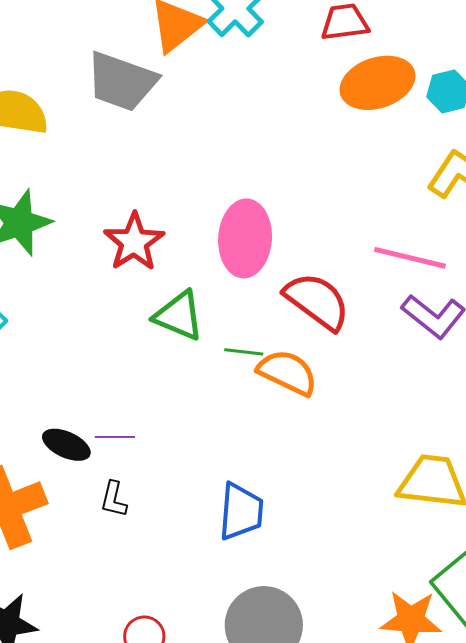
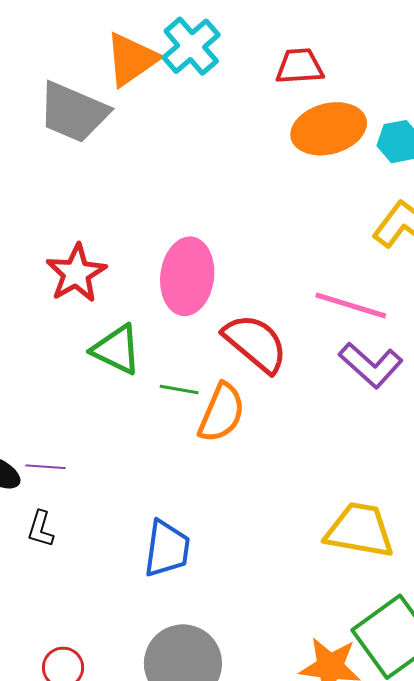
orange semicircle: (287, 373) -> (222, 413), turned 84

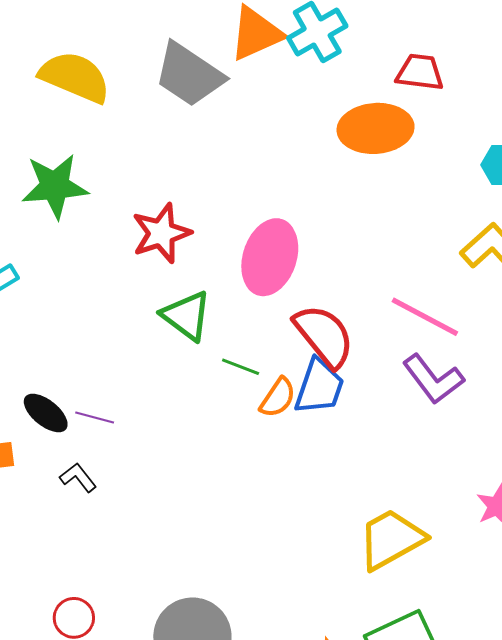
orange ellipse: (329, 129) -> (376, 128), moved
orange semicircle: (222, 413) -> (278, 398), size x0.7
black L-shape: (41, 529) -> (78, 478), turned 114
yellow trapezoid: (360, 530) -> (391, 539), turned -50
blue trapezoid: (167, 549) -> (319, 387), moved

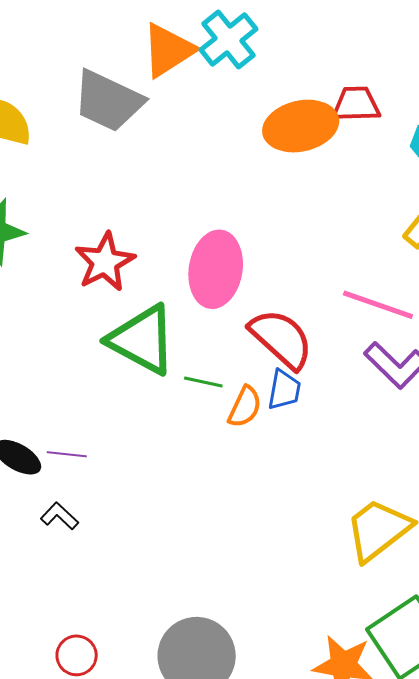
red trapezoid: (420, 72) -> (356, 104), moved
green triangle: (186, 316) -> (142, 340), size x1.4
blue trapezoid: (319, 387) -> (284, 390), size x0.7

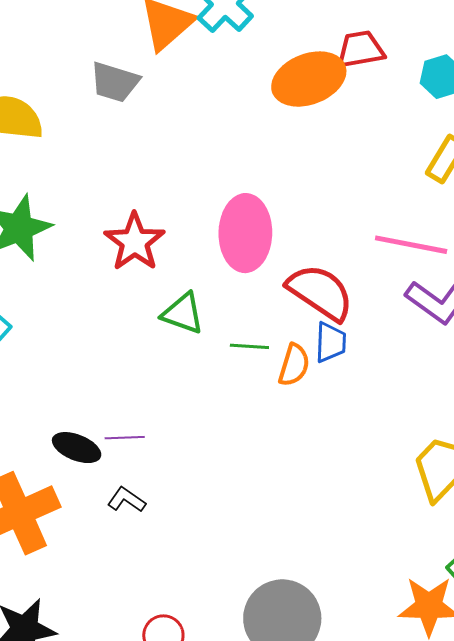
gray trapezoid: (108, 101) -> (115, 82), size x0.7
green triangle: (142, 340) -> (183, 313), size x0.6

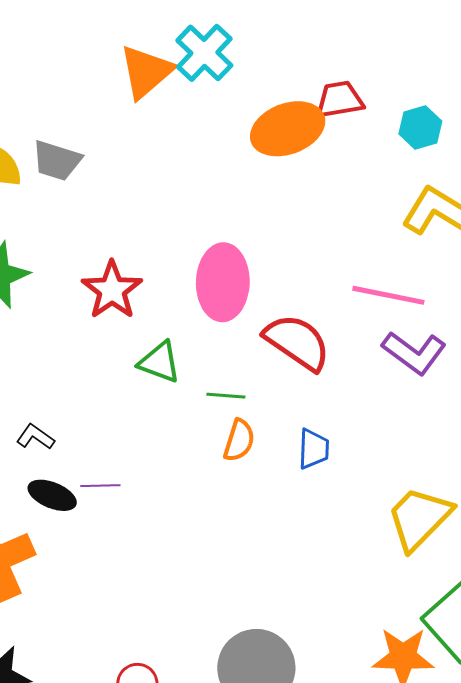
gray trapezoid: (115, 82) -> (57, 161), moved
blue trapezoid: (331, 342) -> (314, 449), moved
orange semicircle: (294, 365) -> (239, 440), moved
black L-shape: (126, 500) -> (35, 437), moved

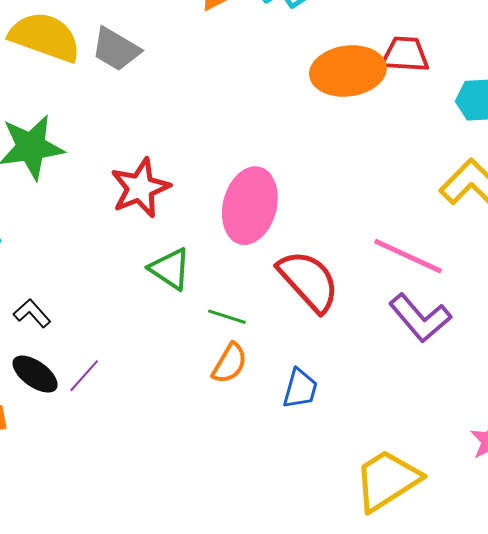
purple line: (100, 486) -> (84, 376), turned -60

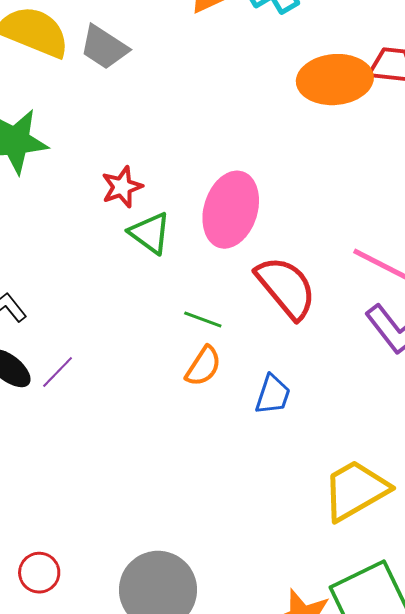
red star: (140, 188) -> (122, 187), size x0.7
green triangle: (170, 269) -> (150, 233), moved

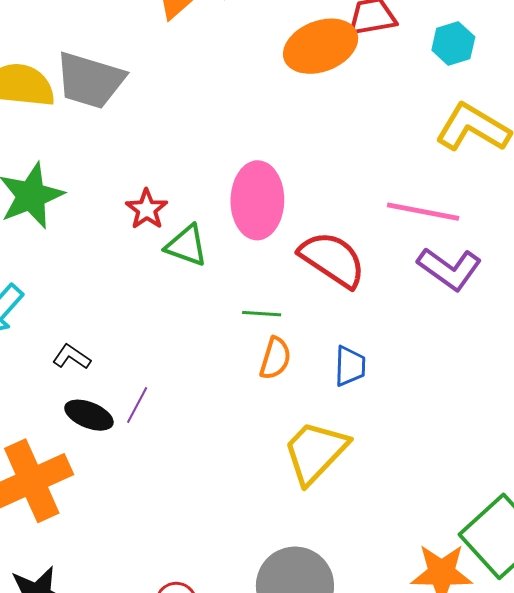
gray trapezoid: (104, 47) -> (90, 80), size x1.4
yellow trapezoid: (355, 490) -> (315, 452), moved

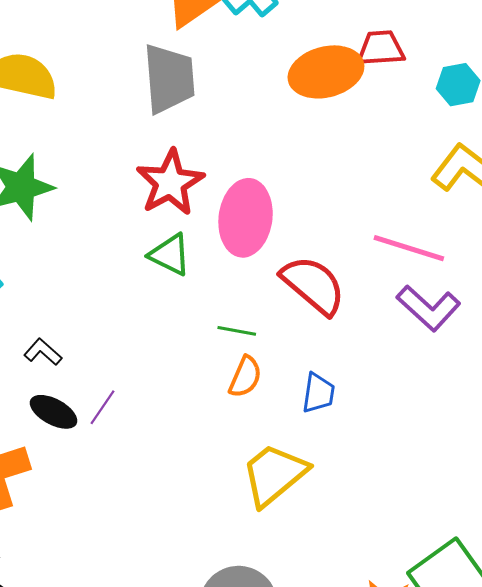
gray trapezoid: (90, 80) -> (169, 79), moved, turned -118
red star: (147, 209) -> (170, 183), moved, size x1.6

